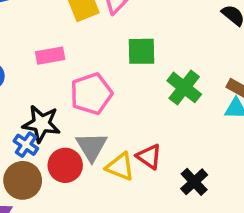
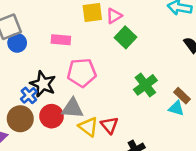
green square: (142, 51) -> (125, 37), moved, turned 30
gray triangle: (92, 147) -> (73, 108), turned 50

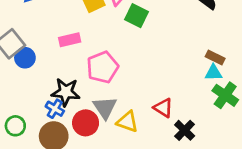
green cross: (145, 85) -> (225, 95), moved
gray triangle: (73, 108) -> (105, 108), turned -50
red triangle: (109, 125) -> (163, 108), moved

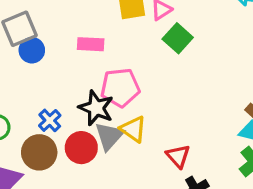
black star: (66, 92) -> (96, 108), moved
yellow triangle: (127, 122) -> (133, 129), moved

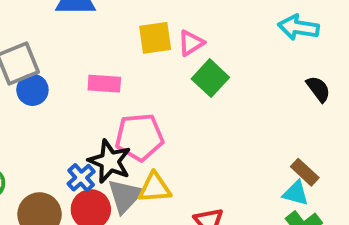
blue cross: (50, 120) -> (81, 178), moved
yellow triangle: (133, 129) -> (155, 188), turned -40

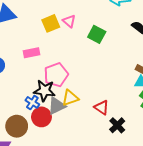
pink triangle: (191, 43) -> (69, 21), turned -32
green square: (210, 78) -> (97, 34), moved
gray triangle: (125, 196) -> (57, 106), turned 36

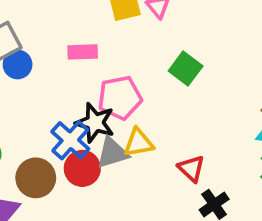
green square: (97, 34) -> (186, 69), moved
blue cross: (32, 102) -> (70, 140), size x1.5

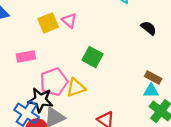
yellow triangle: (139, 143) -> (76, 88), moved

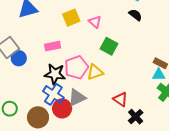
pink triangle: (69, 21) -> (95, 22), moved
black semicircle: (149, 28) -> (135, 15), moved
black star: (40, 100) -> (55, 74), moved

